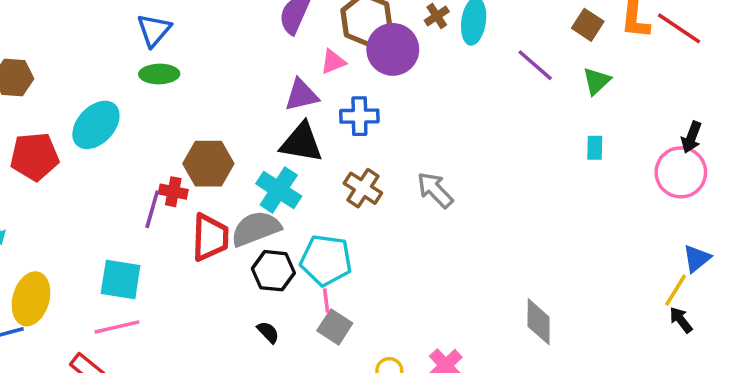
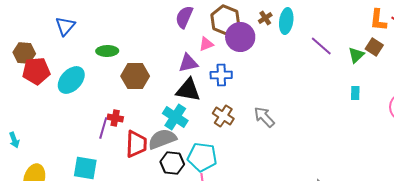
brown square: (588, 25) -> (374, 47), moved
blue triangle: (154, 30) -> (65, 26), moved
red pentagon: (35, 157) -> (36, 71), moved
brown hexagon: (208, 164) -> (135, 76), moved

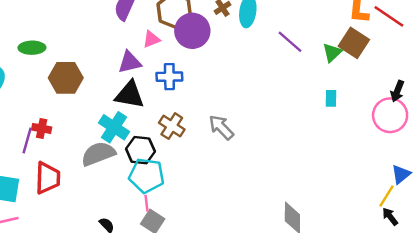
brown square: (374, 47) -> (354, 43), size x1.4
red trapezoid: (136, 144) -> (48, 178), moved
black hexagon: (172, 163) -> (140, 150), moved

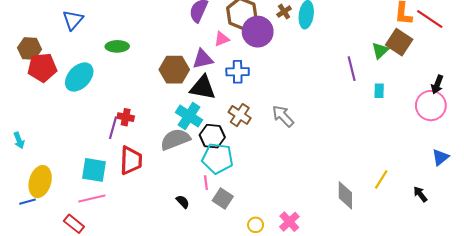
purple line: (290, 42) -> (352, 69), moved, turned 35
brown hexagon: (66, 78) -> (174, 70), moved
yellow line: (386, 196) -> (381, 179), moved
pink line: (147, 203) -> (206, 183), moved
black arrow: (390, 217) -> (420, 194), moved

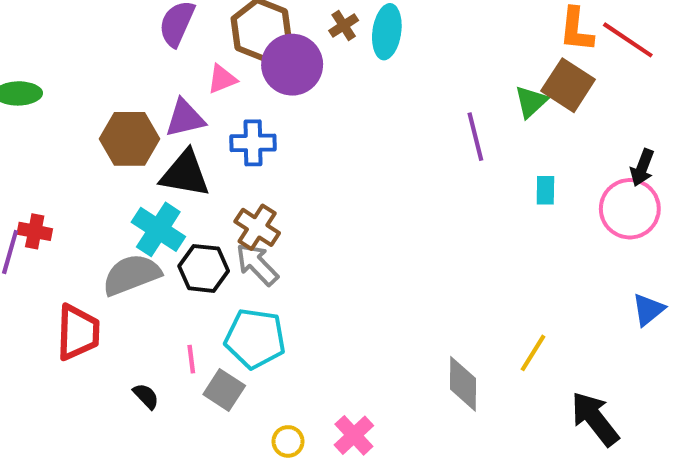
cyan rectangle: (379, 91) -> (545, 190), moved
gray arrow: (283, 116) -> (257, 264), moved
cyan pentagon: (218, 158) -> (255, 338), moved
red trapezoid: (131, 160) -> (78, 332), moved
black arrow: (420, 194) -> (595, 419), moved, size x1.8

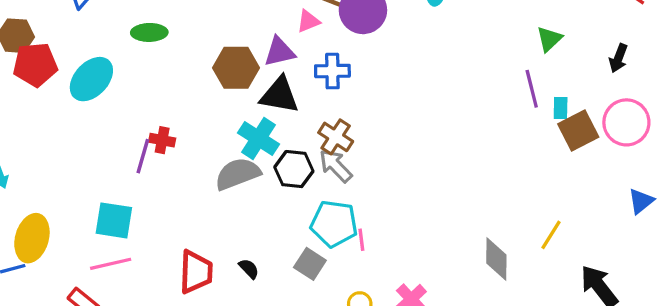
brown square: (568, 85) -> (578, 130), moved, turned 30
purple line: (475, 137) -> (532, 89), moved
black arrow: (642, 168) -> (618, 58), moved
red trapezoid: (78, 332) -> (196, 272), moved
pink line: (191, 359) -> (361, 240), moved

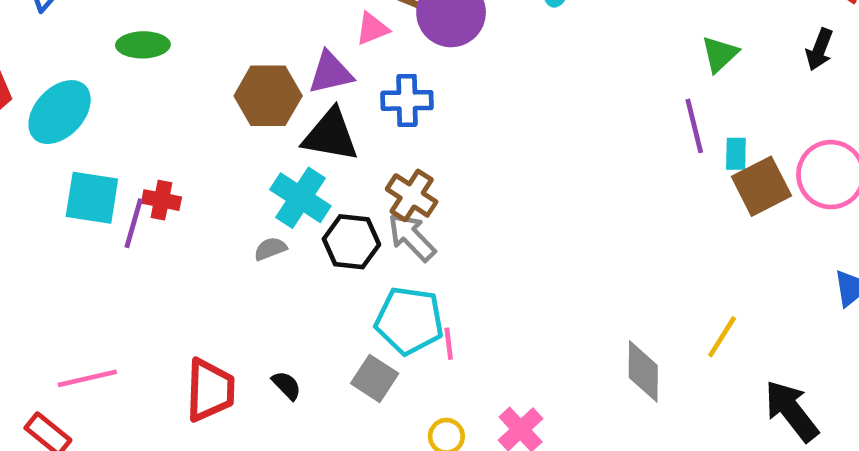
black arrow: (618, 58) -> (819, 49), moved
gray semicircle: (238, 174) -> (270, 249), size x0.5
cyan square: (114, 220) -> (92, 198), moved

